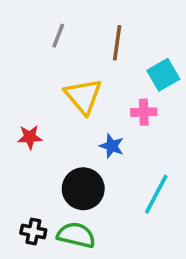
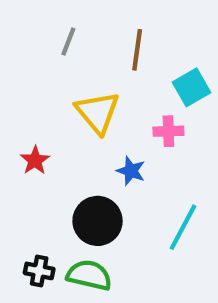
red star: (30, 137) -> (35, 160), turned -30

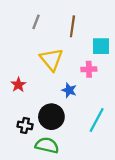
cyan square: (191, 87) -> (101, 46), turned 30
black cross: (39, 271) -> (25, 125), moved

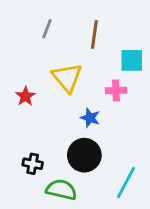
red star: (18, 85) -> (25, 96), moved
black circle: (51, 117) -> (84, 155), moved
cyan line: (97, 120) -> (126, 182), moved

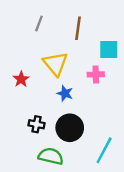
blue star: (90, 118) -> (65, 93), moved
black cross: (33, 164) -> (37, 124), moved

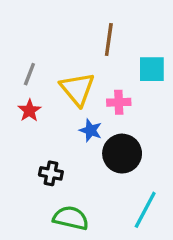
gray line: (39, 24) -> (29, 74), moved
pink cross: (96, 74) -> (119, 102), moved
black circle: (70, 128) -> (122, 154), moved

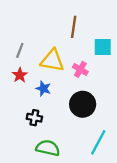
yellow triangle: (77, 89) -> (52, 60), turned -40
pink cross: (119, 102) -> (80, 69), turned 32
blue star: (91, 130) -> (43, 89), moved

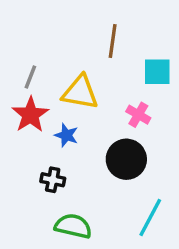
pink cross: (80, 69) -> (138, 115), moved
red star: (20, 75) -> (30, 115), size x1.5

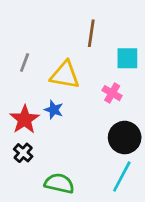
red star: (30, 115) -> (25, 119), moved
black circle: (126, 159) -> (125, 138), moved
black cross: (53, 180) -> (23, 153), moved, turned 30

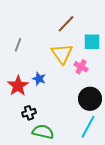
brown line: (91, 33) -> (66, 24), turned 36
yellow triangle: (65, 75) -> (62, 54), moved, turned 45
black cross: (23, 153) -> (29, 113), moved, turned 32

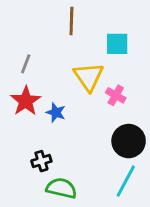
brown line: (66, 24) -> (71, 21), moved, turned -42
cyan square: (92, 42) -> (117, 44), moved
red star: (18, 86) -> (26, 101), moved

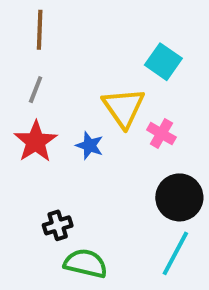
brown line: (71, 21) -> (40, 30), moved
cyan square: (117, 44) -> (163, 62), turned 35
blue star: (56, 112) -> (90, 146), moved

